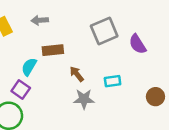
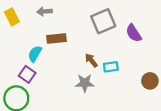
brown arrow: (77, 74) -> (91, 60), moved

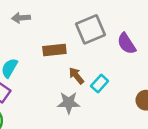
brown rectangle: (56, 39) -> (54, 50), moved
cyan rectangle: (111, 67) -> (100, 83), turned -40

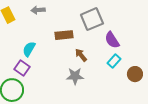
purple semicircle: (127, 44) -> (112, 40), moved
cyan rectangle: (100, 83) -> (114, 61), moved

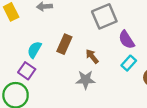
brown rectangle: (64, 35) -> (64, 44), moved, turned -60

